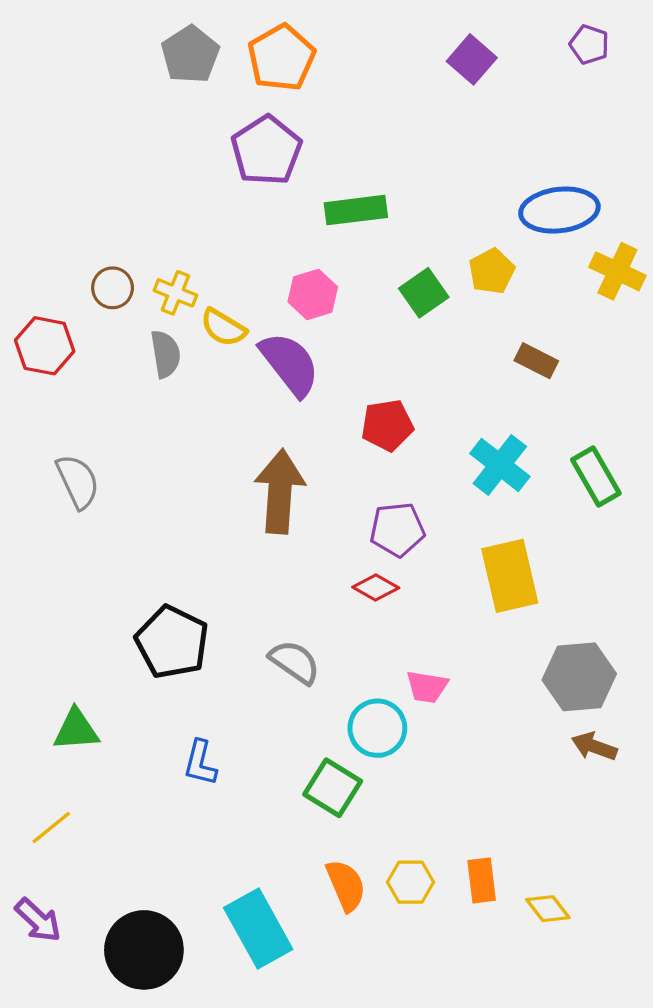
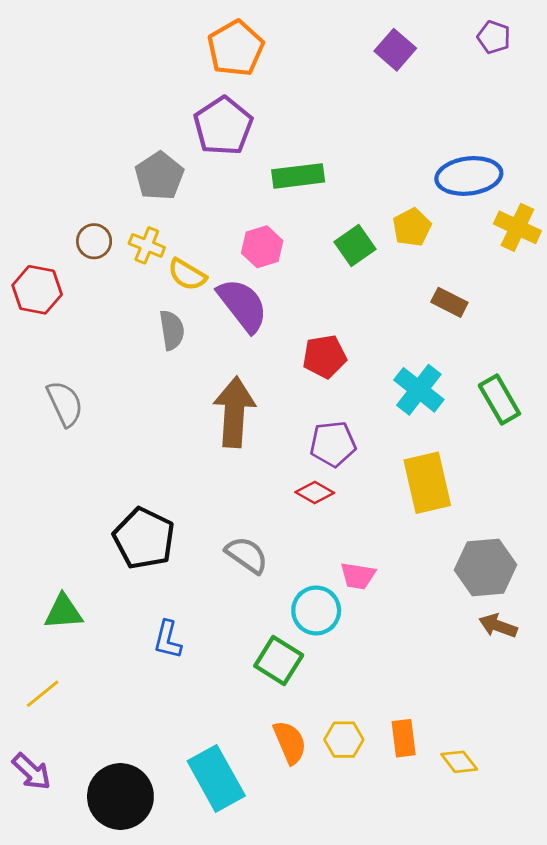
gray pentagon: (190, 54) -> (159, 176), moved
gray semicircle: (165, 354) -> (172, 330), moved

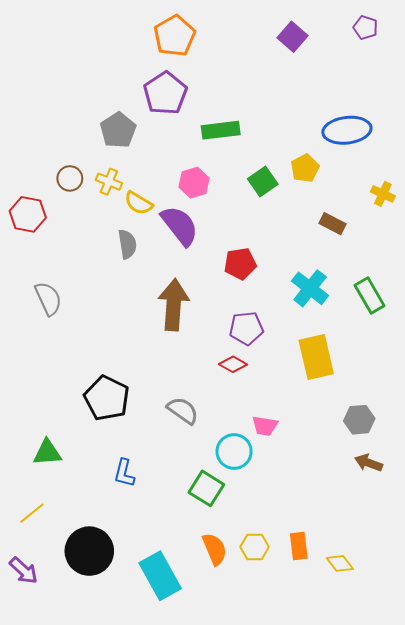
yellow cross: (517, 227) -> (383, 194), moved, size x0.7
gray hexagon: (486, 567) -> (359, 420), size x0.7
black circle: (120, 797) -> (89, 551), moved

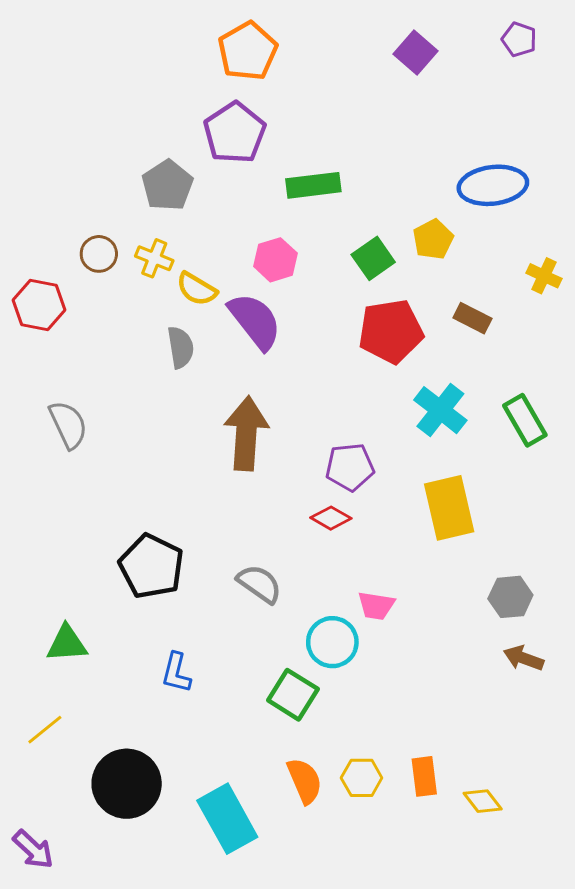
red pentagon: (240, 264) -> (391, 331), moved, size x1.4
purple arrow: (24, 571) -> (33, 849), moved

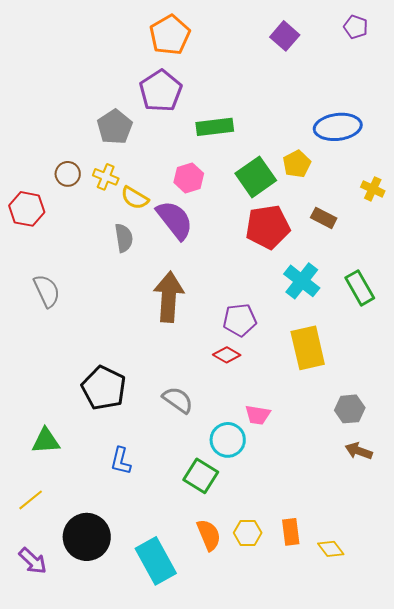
green square: (373, 258) -> (256, 177), size x1.4
purple arrow: (33, 849) -> (33, 561), moved

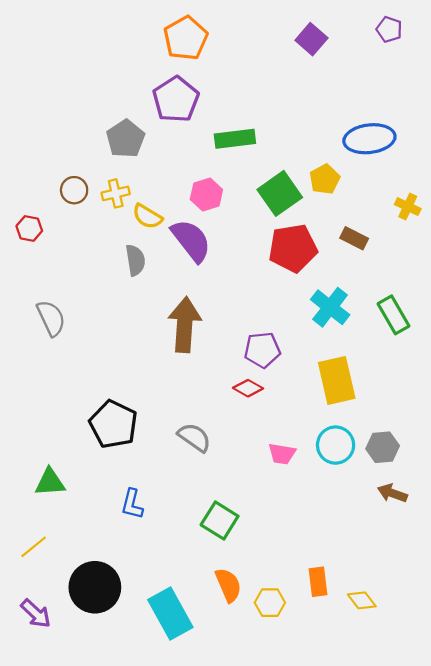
yellow cross: (106, 177) -> (116, 193), turned -35
red hexagon: (27, 209) -> (29, 228), size x0.7
cyan circle: (228, 440) -> (336, 445), moved
yellow hexagon: (248, 533) -> (270, 603), moved

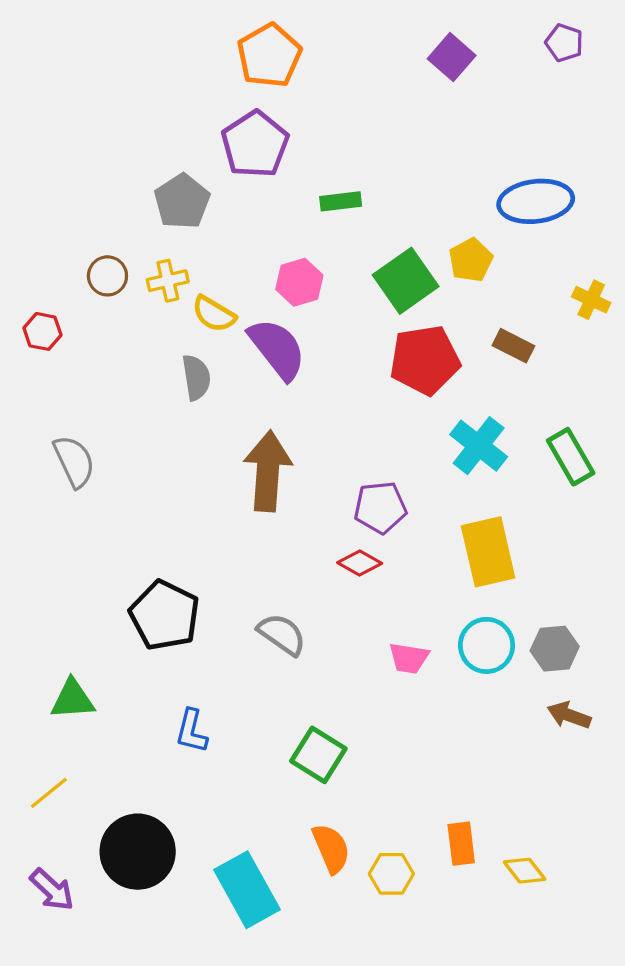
green rectangle: (235, 139) -> (341, 201), size x0.7

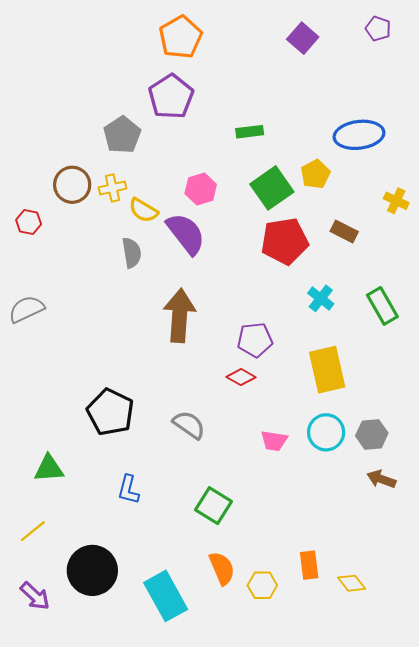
green rectangle: (341, 201) -> (250, 132), moved
brown circle: (107, 276) -> (72, 185), size x1.4
cyan cross: (479, 446) -> (321, 298), size x0.7
gray semicircle: (74, 461) -> (26, 309), moved, turned -90

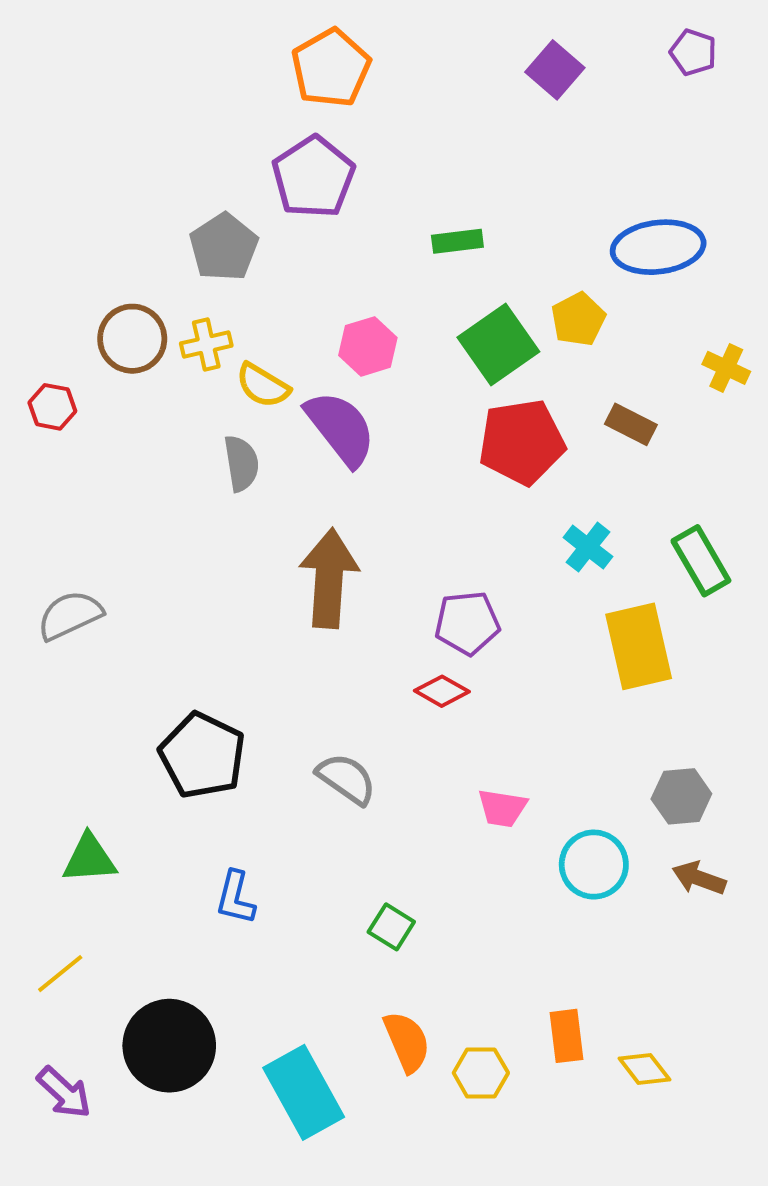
gray semicircle: (26, 309) -> (70, 615), moved
yellow rectangle: (327, 370) -> (639, 646), moved
cyan circle: (326, 432) -> (594, 865), moved
green square: (213, 506) -> (391, 927), size x0.7

